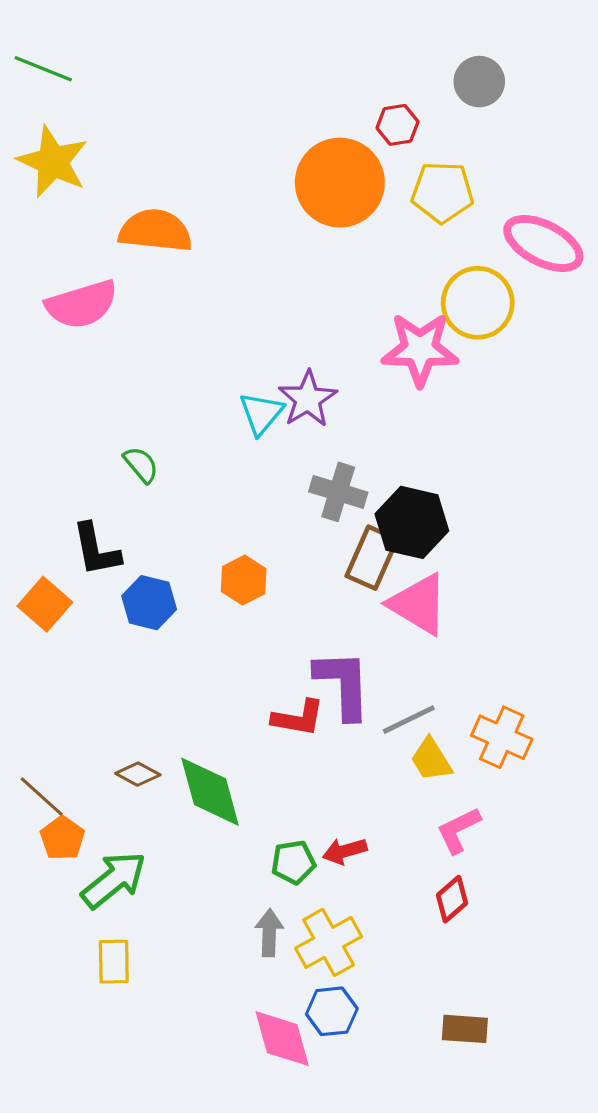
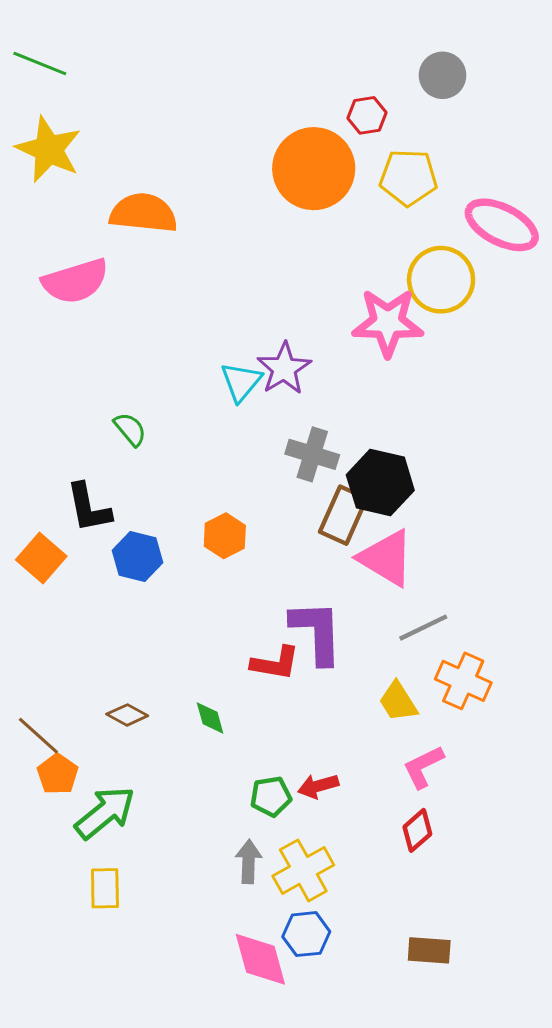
gray line: (409, 720) -> (423, 628), moved
green diamond: (210, 792) -> (210, 718), moved, size x0.5

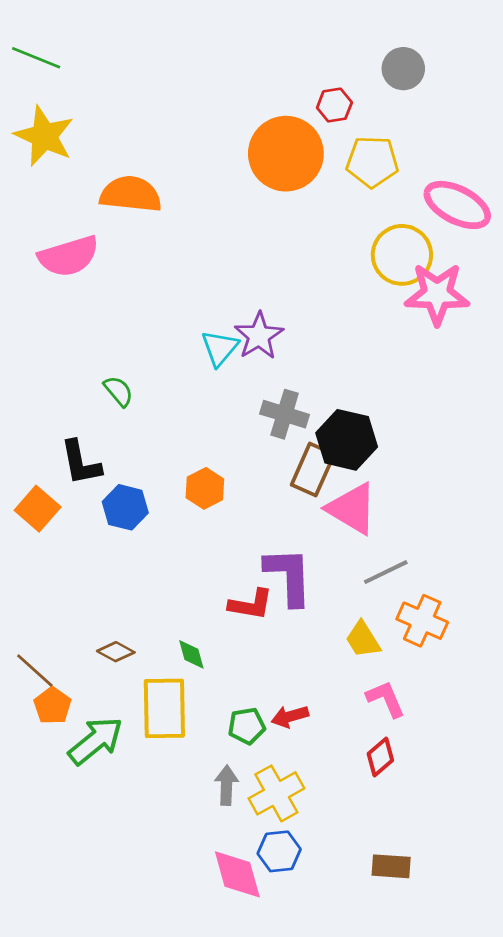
pink star: (388, 323) -> (437, 294), moved
pink L-shape: (423, 767) -> (386, 699), turned 93
yellow rectangle: (105, 888) -> (164, 708), moved, size x1.6

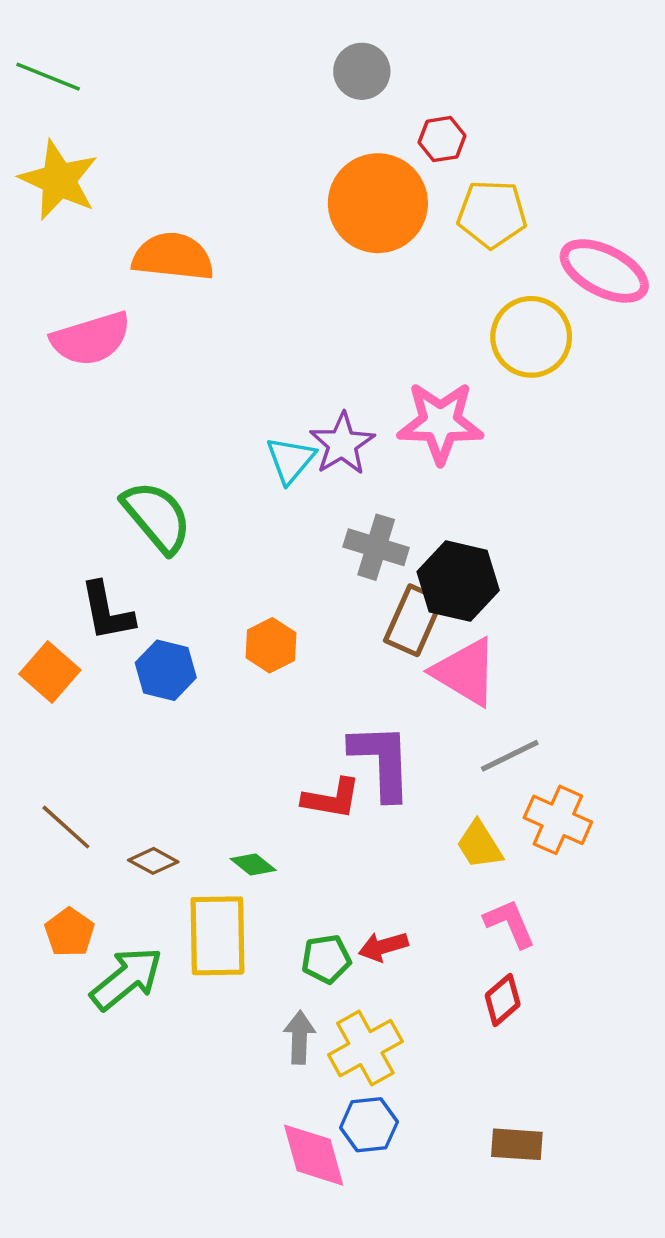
gray circle: (403, 69) -> (362, 71), moved
pink star: (437, 294) -> (440, 422), moved
green semicircle: (119, 391) -> (157, 517), size x1.8
green diamond: (191, 654) -> (253, 865), turned -36
brown line: (35, 671) -> (66, 827), moved

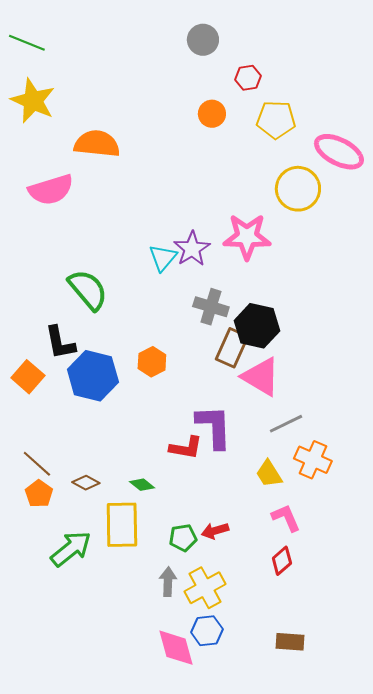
orange circle: (378, 203) -> (212, 114), size x0.5
blue hexagon: (166, 670) -> (93, 376), size x1.5
orange pentagon: (70, 932) -> (39, 494), moved

